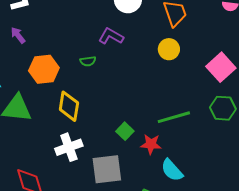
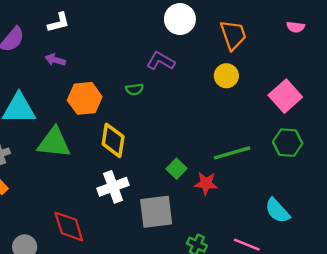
purple arrow: (18, 35) -> (55, 60), turned -36
cyan semicircle: (172, 170) -> (277, 211), moved

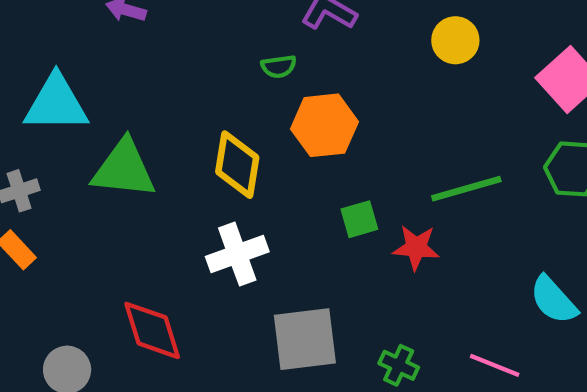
orange hexagon: (85, 98) -> (324, 125), moved
green square: (177, 169) -> (359, 219), turned 30
gray square: (156, 212) -> (305, 339), moved

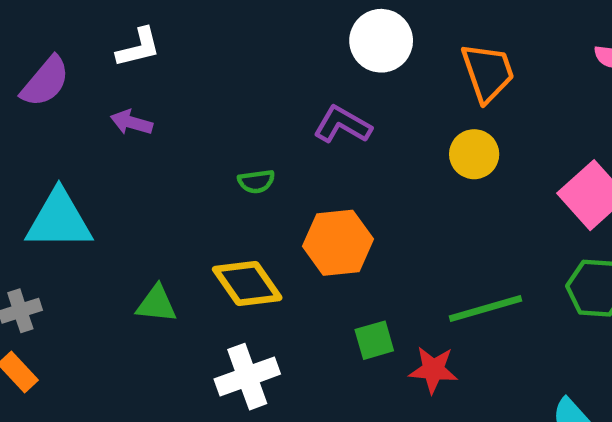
green semicircle: (279, 66) -> (256, 181), moved
yellow diamond: (237, 165) -> (247, 284), turned -44
green triangle: (124, 169) -> (156, 304), moved, size x0.6

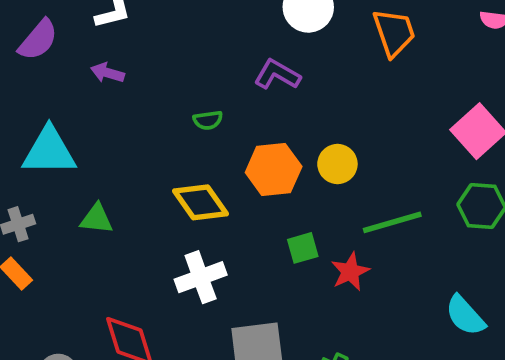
yellow circle: (474, 154) -> (337, 164), moved
green triangle: (156, 304) -> (97, 219), moved
red star: (433, 370) -> (350, 272), turned -30

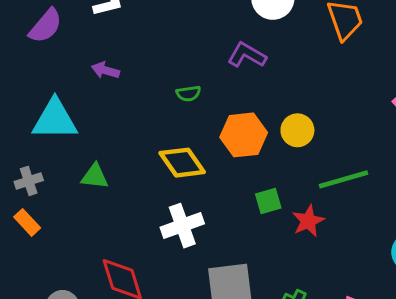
purple arrow: (108, 73) -> (105, 70), moved

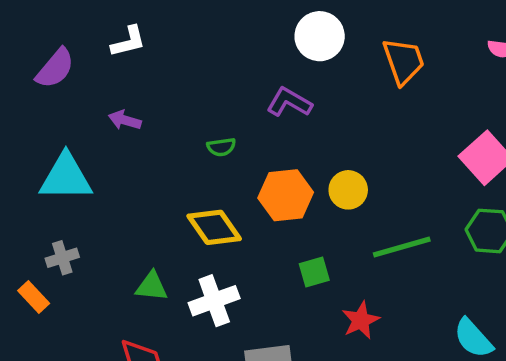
green triangle: (95, 176) -> (152, 286), moved
gray cross: (29, 181) -> (62, 258), moved
red star: (308, 221) -> (361, 320), moved

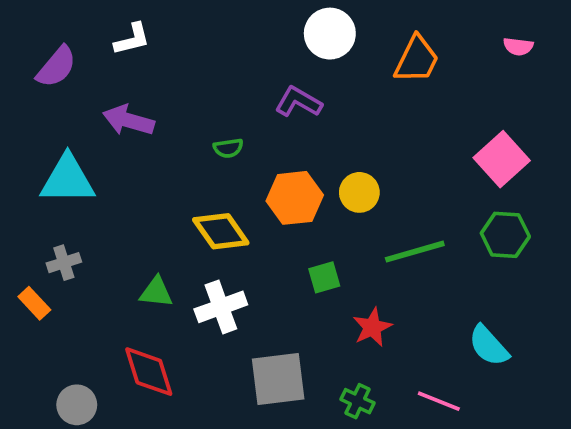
orange trapezoid: (404, 61) -> (417, 59), turned 45
purple arrow: (125, 120) -> (128, 120), size x1.5

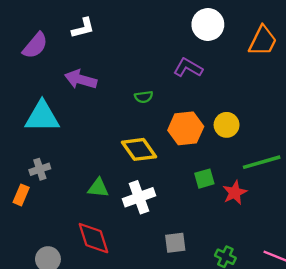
orange rectangle: (34, 303) -> (21, 195), turned 66
red star: (372, 327) -> (235, 193), moved
gray square: (278, 379) -> (175, 243), size x0.6

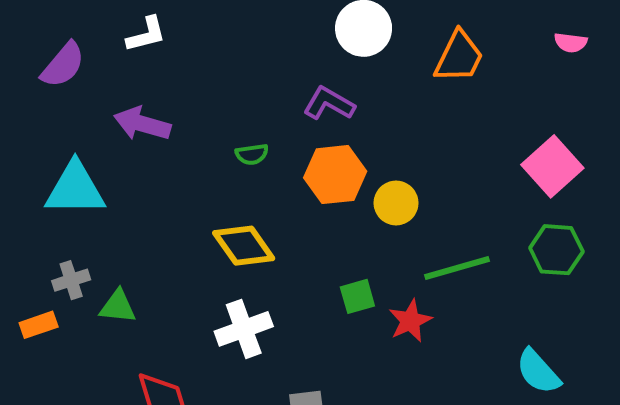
orange hexagon: (186, 128) -> (335, 175), moved
green triangle: (98, 188) -> (118, 307), moved
orange rectangle: (21, 195) -> (39, 325), turned 48

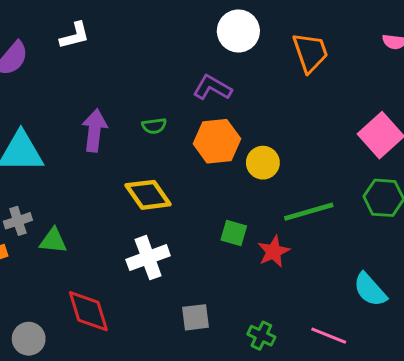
orange trapezoid: (459, 57) -> (310, 52), turned -45
purple arrow: (142, 124) -> (94, 131), moved, turned 81
green square: (357, 296) -> (234, 233), turned 32

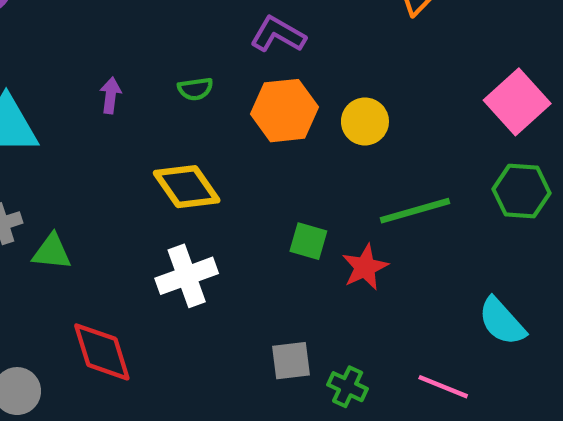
purple arrow: (94, 131) -> (111, 95), size x0.6
yellow circle: (263, 163) -> (365, 121), moved
gray square: (196, 317) -> (291, 361), moved

